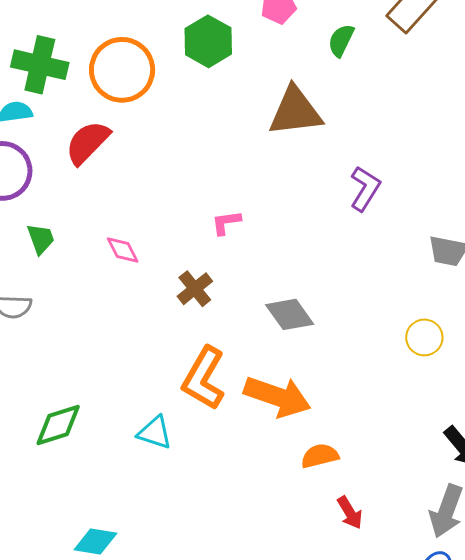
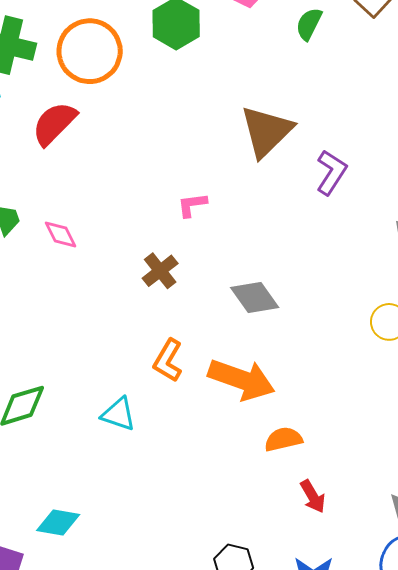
brown triangle: (295, 111) -> (266, 131), moved, turned -38
pink diamond: (123, 250) -> (61, 234), moved
orange L-shape: (204, 378) -> (168, 360), size x0.7

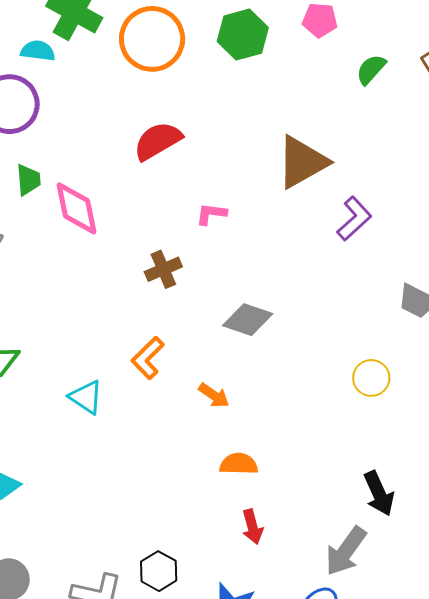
red semicircle: (54, 123) -> (158, 141), moved
pink diamond: (61, 234) -> (77, 208), size x1.6
gray diamond: (255, 298) -> (248, 320), turned -51
orange arrow: (242, 379) -> (214, 395), size x0.5

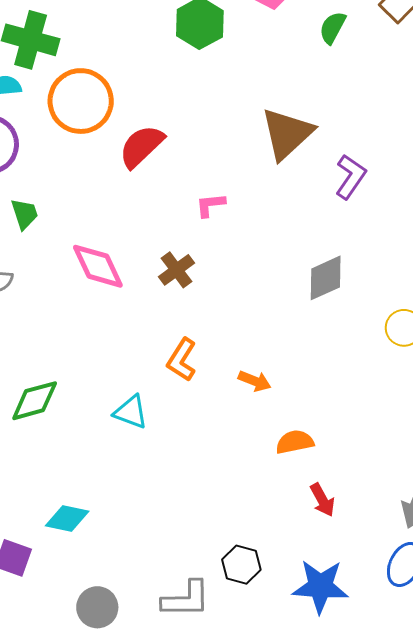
orange circle: (152, 39) -> (81, 101), moved
pink diamond: (77, 208) -> (98, 266), moved
gray diamond: (248, 320) -> (326, 278), moved, turned -30

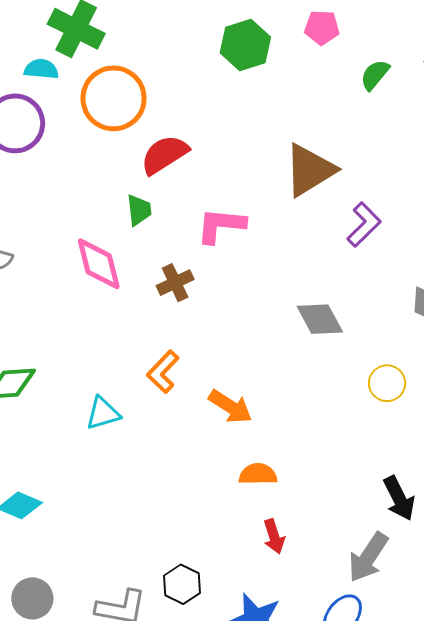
pink L-shape: (210, 205) -> (221, 225), size x1.6
green trapezoid: (25, 214) -> (139, 210), moved
gray diamond: (326, 278) -> (320, 319), turned 75
orange arrow: (255, 381) -> (230, 407), size x1.4
cyan triangle: (131, 412) -> (103, 413), turned -48

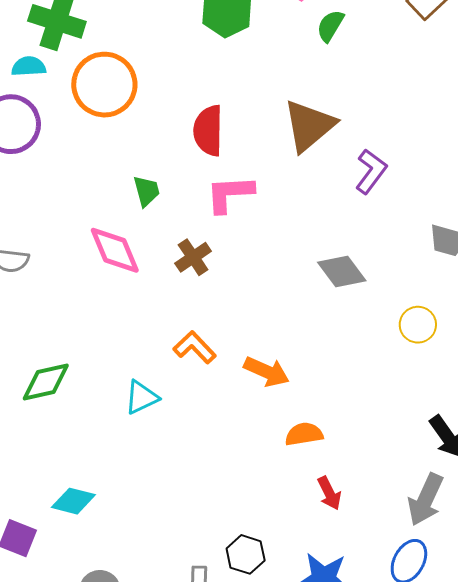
green semicircle: (375, 75) -> (330, 26), moved
red semicircle: (164, 155) -> (208, 131), moved, turned -48
orange L-shape: (163, 372) -> (195, 347), turned 102

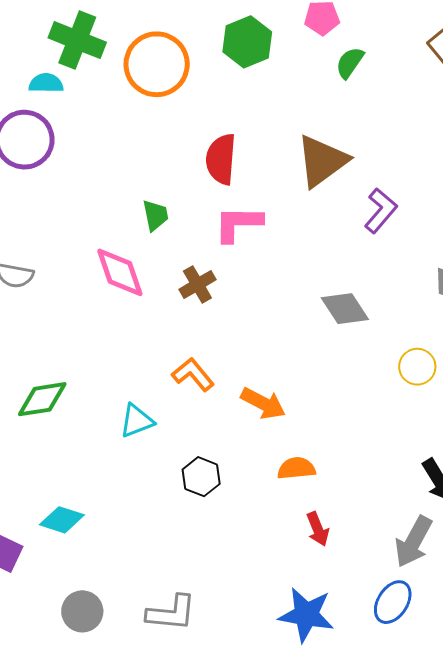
orange circle: (104, 85) -> (157, 64), moved
black hexagon: (246, 554) -> (201, 477), moved

